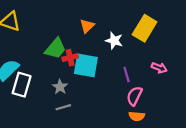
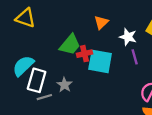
purple line: (127, 74) -> (135, 57), moved
gray star: (60, 87) -> (64, 85), moved
gray line: (63, 107) -> (44, 97), moved

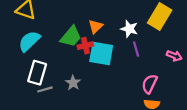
orange triangle: (101, 22) -> (96, 27), moved
cyan semicircle: (23, 66) -> (29, 41), moved
gray star: (64, 85) -> (73, 83), moved

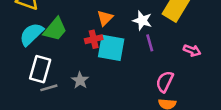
green trapezoid: (71, 37) -> (55, 29), moved

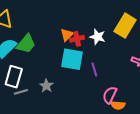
red cross: (94, 39) -> (77, 39), moved
purple line: (150, 43) -> (94, 69), moved
pink semicircle: (165, 82) -> (110, 95), moved

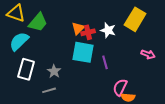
green trapezoid: (26, 44) -> (38, 22), moved
gray star: (46, 86) -> (54, 71), moved
gray line: (21, 92) -> (49, 90), moved

